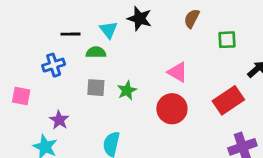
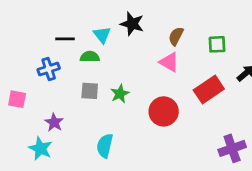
brown semicircle: (192, 19) -> (176, 36), moved
pink triangle: (178, 72) -> (169, 62), moved
red rectangle: (228, 100) -> (209, 90), moved

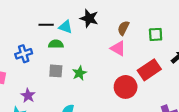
cyan triangle: (102, 35) -> (65, 27), turned -32
black line: (65, 39) -> (46, 25), moved
red circle: (164, 111) -> (126, 87), moved

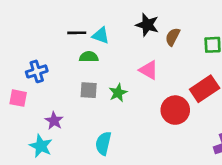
black star: (89, 18) -> (147, 25), moved
pink triangle: (118, 48) -> (149, 70), moved
blue cross: (24, 54) -> (37, 71), moved

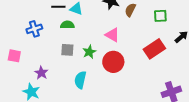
blue cross: (37, 71) -> (34, 29), moved
red circle: (175, 110) -> (113, 62), moved
cyan semicircle: (103, 143) -> (80, 80), moved

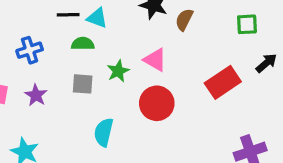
green square: (160, 16) -> (247, 24), moved
green star: (89, 52) -> (118, 71), moved
purple star: (41, 73) -> (36, 95), moved

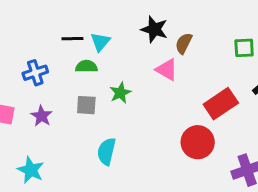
cyan triangle: (97, 18) -> (100, 42), turned 50
pink triangle: (155, 60) -> (167, 70), moved
red circle: (157, 103) -> (198, 142), moved

